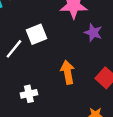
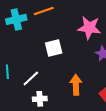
white line: (14, 49) -> (31, 79), moved

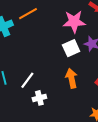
white square: (54, 48) -> (71, 48), moved

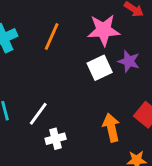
orange line: (28, 14) -> (52, 37), moved, turned -36
orange arrow: (71, 78) -> (111, 128), moved

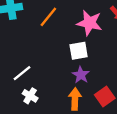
purple star: (129, 61) -> (81, 75), moved
white cross: (56, 139) -> (30, 96), turned 32

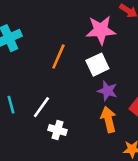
orange line: (48, 17) -> (58, 57), moved

